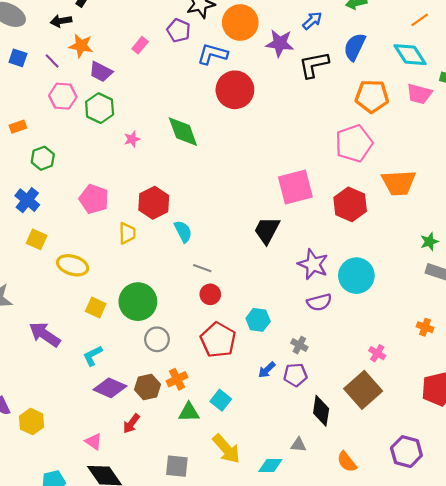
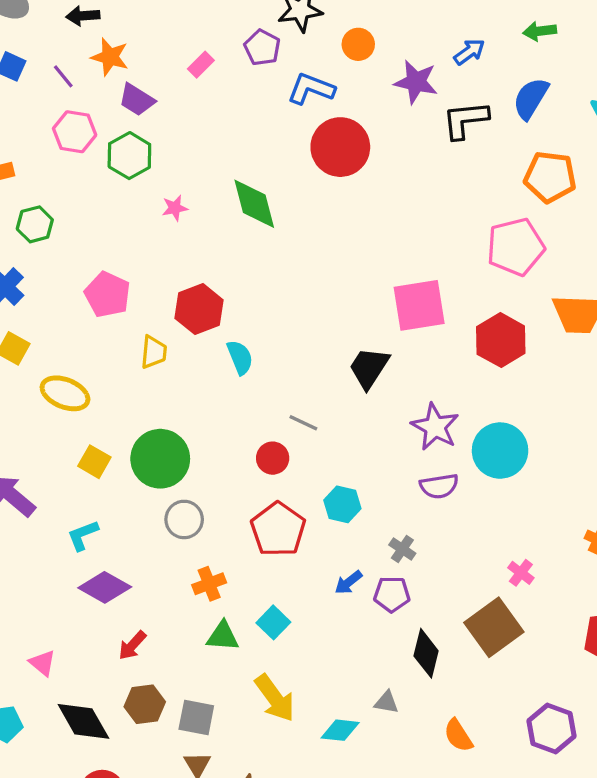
orange circle: (240, 22) -> (358, 44), size x0.6
gray line: (202, 268) -> (303, 423), moved
brown hexagon: (148, 387) -> (145, 704), moved
pink triangle: (94, 442) -> (42, 663), moved

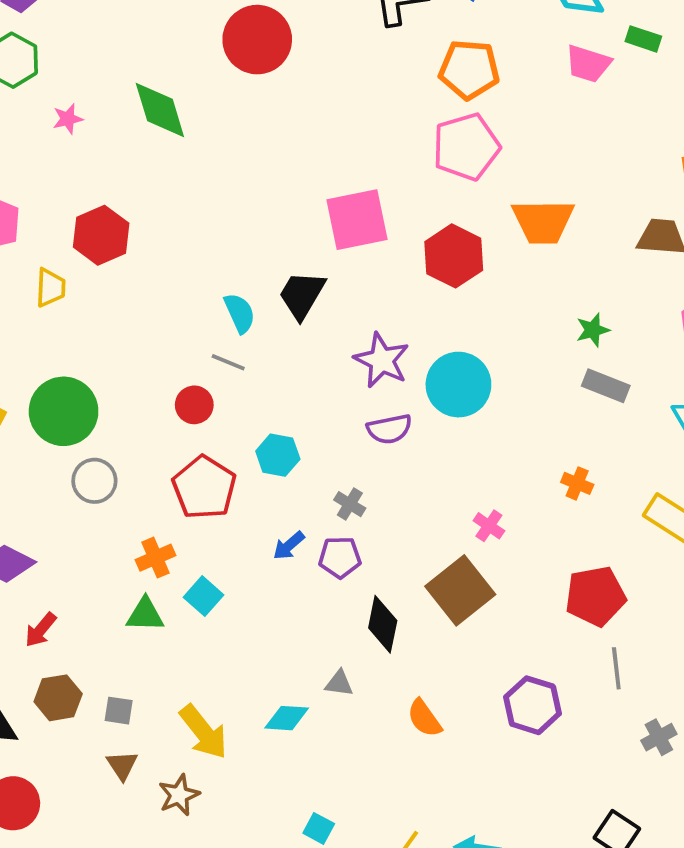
orange pentagon: (550, 177) -> (469, 70), moved
cyan semicircle: (240, 357) -> (240, 313), moved
orange cross: (209, 584) -> (156, 558), moved
yellow arrow: (275, 698) -> (204, 732), moved
gray square: (196, 717) -> (119, 711), size x0.7

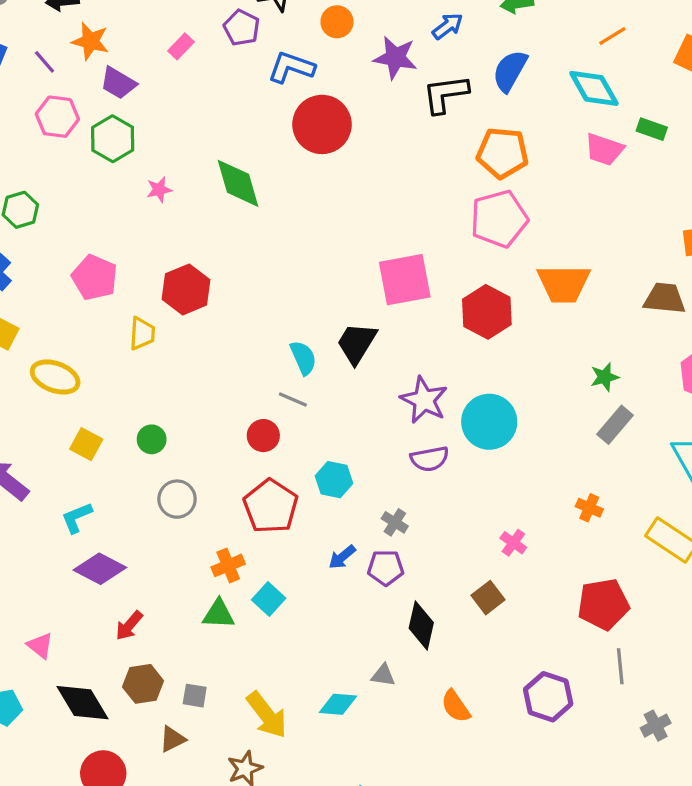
gray rectangle: (606, 386) -> (615, 425), turned -72
green circle: (64, 411) -> (152, 439), size x0.5
brown square: (460, 590) -> (488, 598), size x0.6
brown triangle: (122, 765) -> (172, 739), moved, turned 36

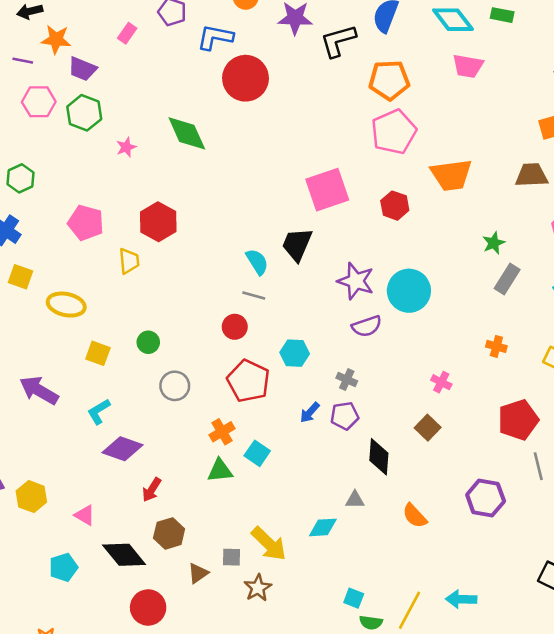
purple line: (45, 62) -> (23, 61), turned -30
green rectangle: (652, 129) -> (502, 15), moved
red hexagon: (487, 312) -> (395, 206), size x0.7
gray square: (195, 696) -> (231, 557), moved

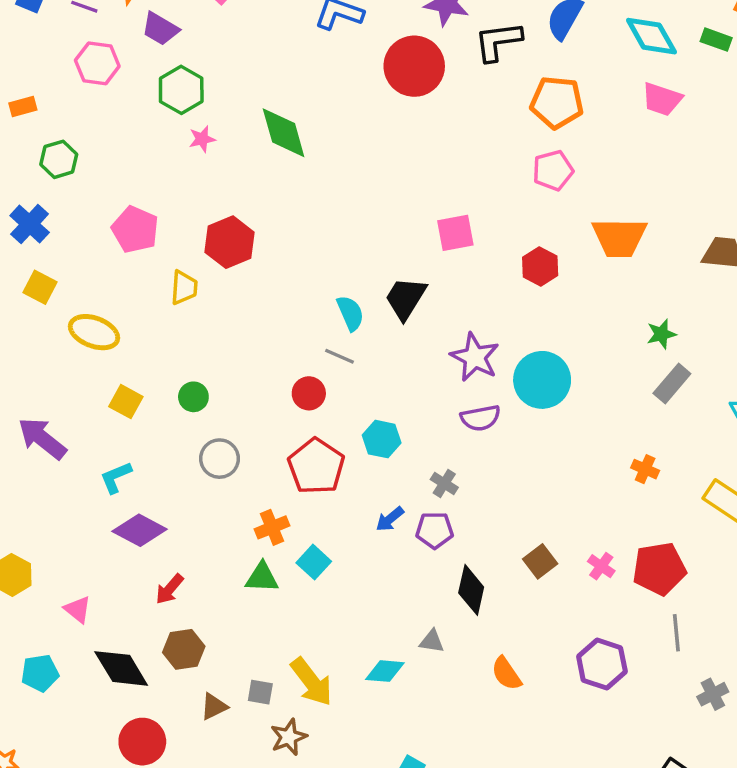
red circle: (246, 78) -> (414, 66), moved
green hexagon: (84, 113) -> (181, 90), moved
pink pentagon: (394, 132) -> (553, 170), size x0.7
pink square: (327, 190) -> (455, 233), size x0.7
pink cross: (441, 382) -> (601, 566), moved

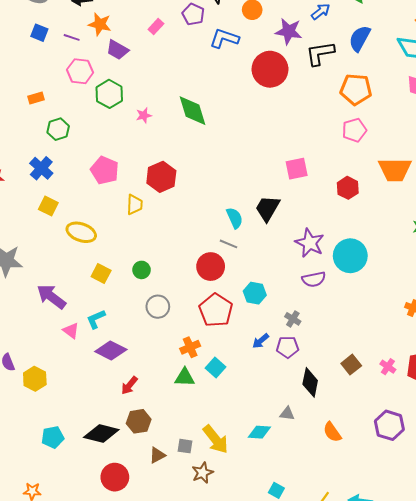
green hexagon: (181, 90) -> (109, 94), moved
red circle: (309, 393) -> (211, 267), size x1.4
pink triangle: (78, 609) -> (71, 331), moved
black diamond: (121, 668) -> (101, 434), turned -44

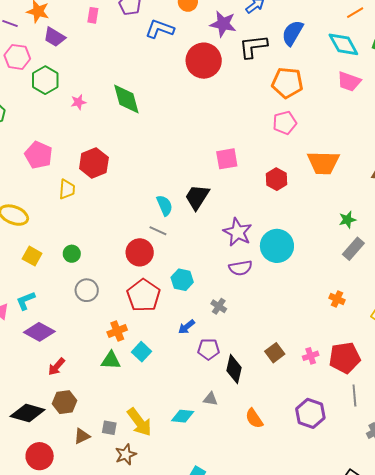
pink rectangle: (156, 26) -> (93, 15), turned -35
purple pentagon: (288, 347) -> (209, 349), moved
pink cross: (388, 367) -> (311, 356), turned 35

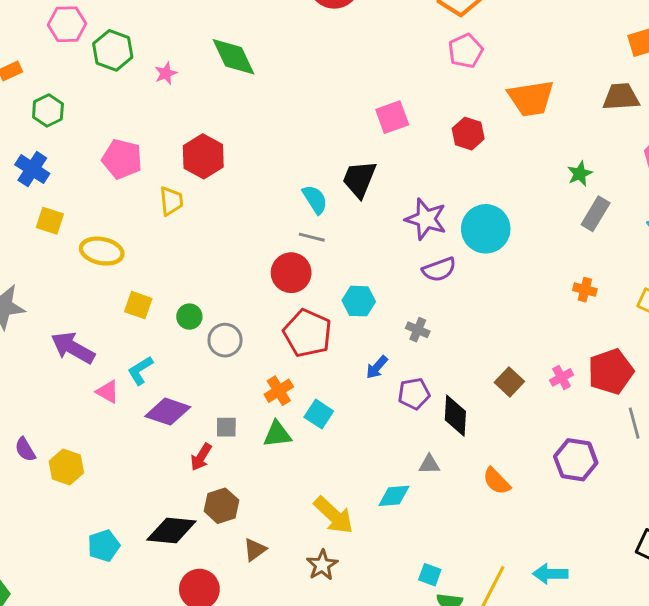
green circle: (72, 254) -> (189, 317), moved
gray square: (109, 428) -> (226, 427), moved

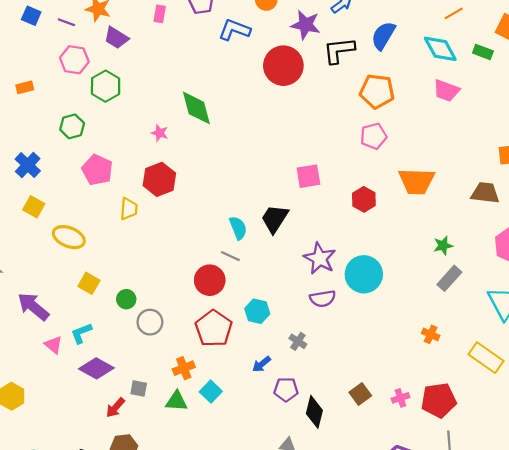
pink star: (166, 73) -> (160, 133), moved, turned 30
green hexagon: (48, 110) -> (72, 126), moved

